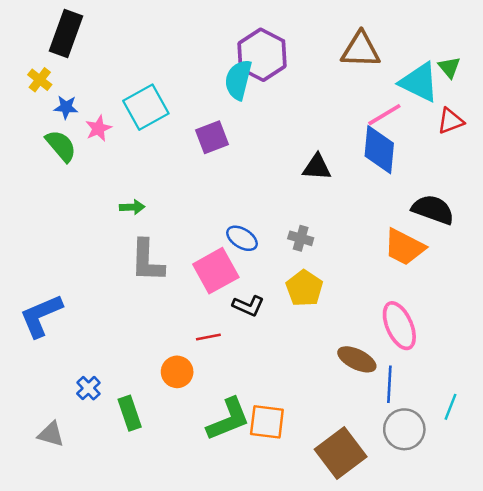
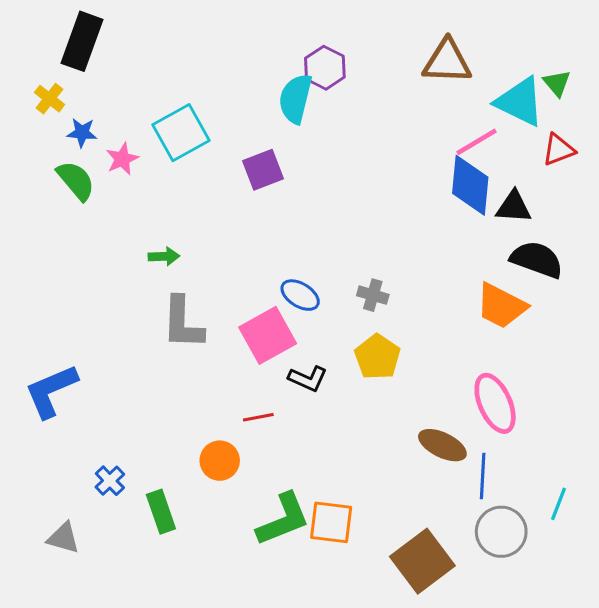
purple hexagon: (262, 55) -> (325, 68), size x0.7
black triangle: (317, 167) -> (514, 207), moved

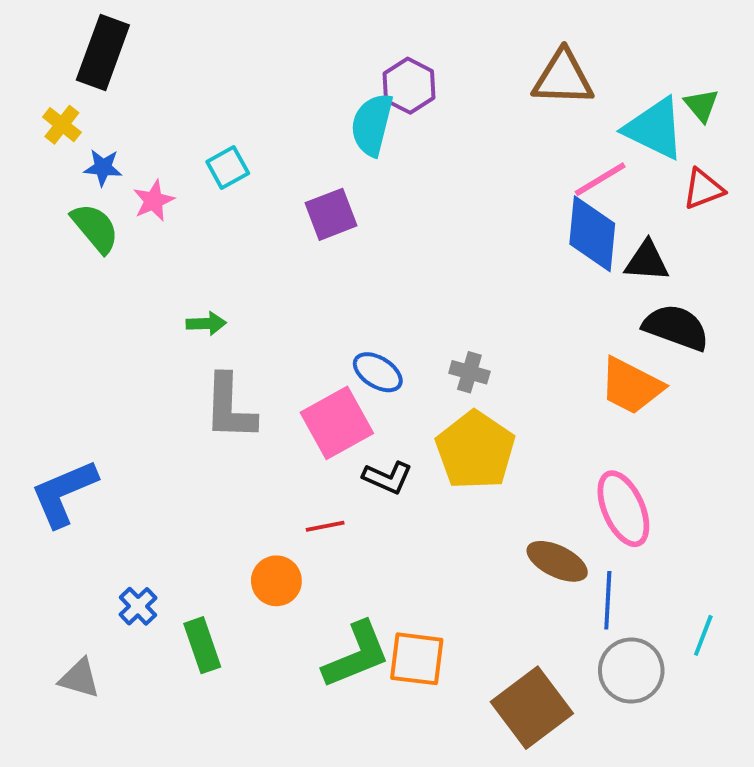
cyan square: (181, 133) -> (228, 168), size x0.6
yellow pentagon: (377, 357) -> (475, 450), size x1.4

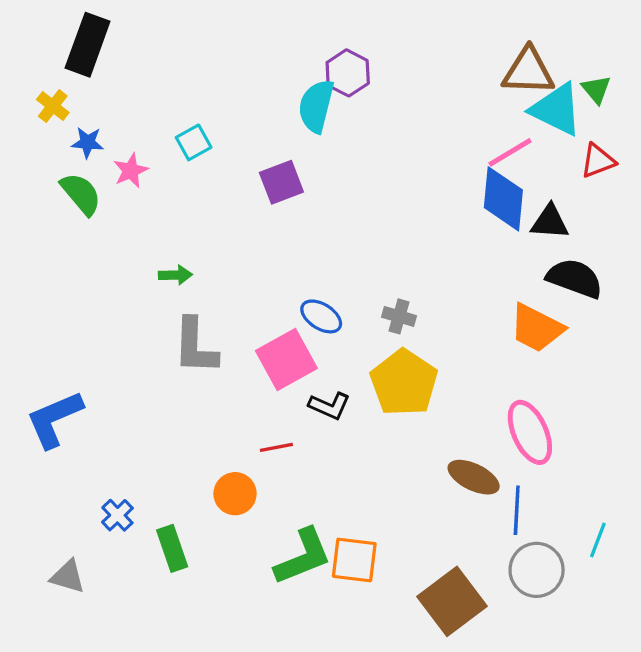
brown triangle: (563, 78) -> (528, 71), moved

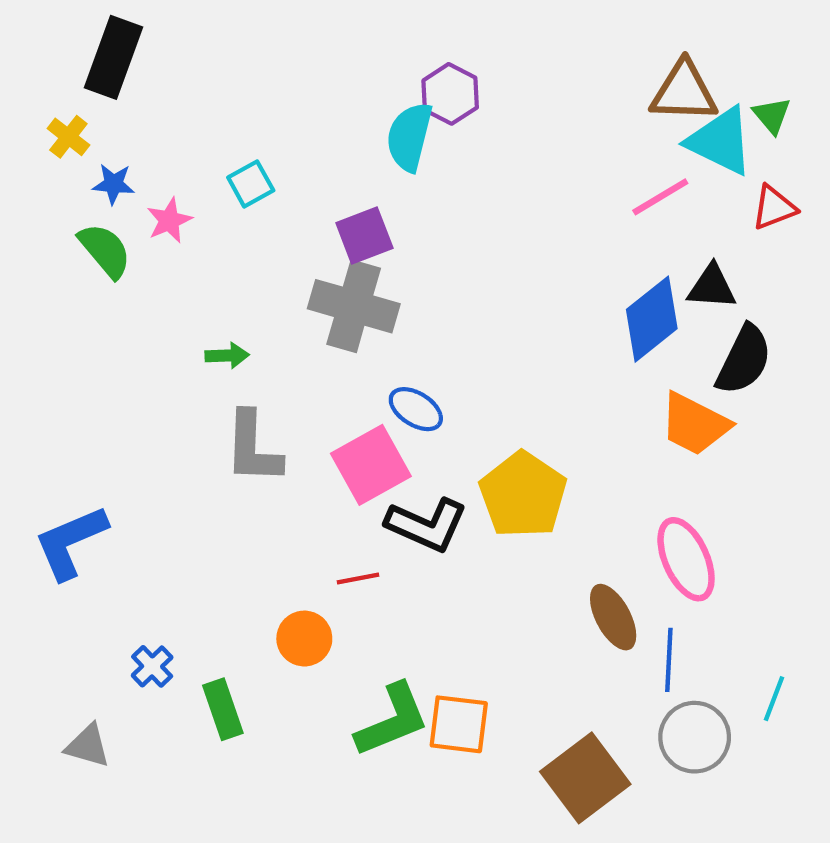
blue diamond: (503, 199) -> (652, 319), moved, turned 46
black semicircle: (575, 278) -> (744, 360), turned 96
gray cross: (399, 316) -> (354, 306), moved, size x2.0
black L-shape: (329, 406) -> (427, 525), size x1.5
brown ellipse: (474, 477) -> (613, 617), turned 36

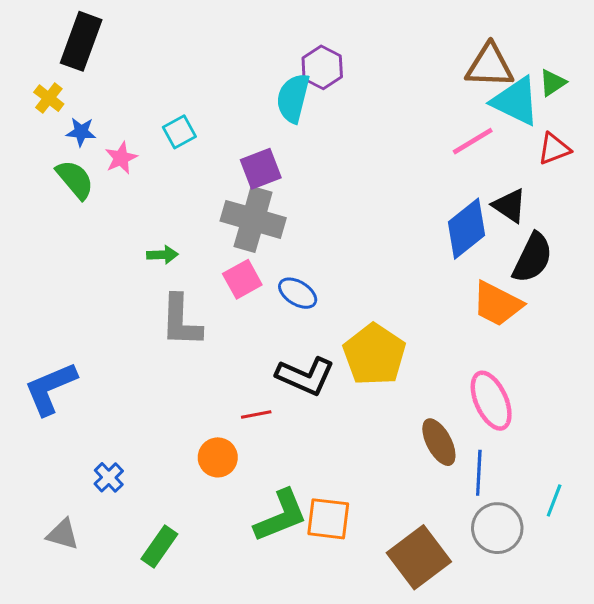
green triangle: (772, 115) -> (553, 83), turned 36
black triangle: (712, 287) -> (510, 206), turned 30
pink square: (371, 465) -> (242, 279), moved, size x0.7
green rectangle: (223, 709) -> (159, 547), moved, turned 54

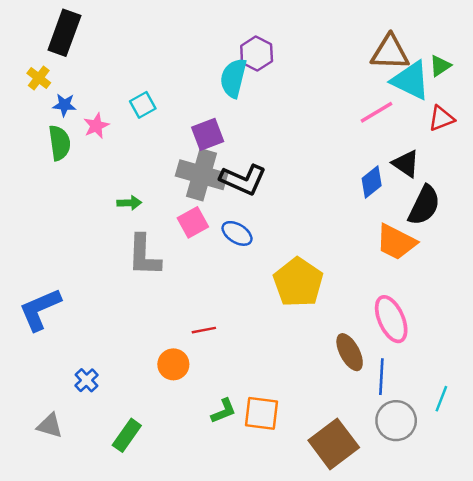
green semicircle: (75, 179) -> (60, 143), turned 32
blue diamond: (467, 229) -> (372, 182), size x0.7
black L-shape: (305, 376) -> (243, 180), moved
green L-shape: (281, 516) -> (224, 411), size x0.6

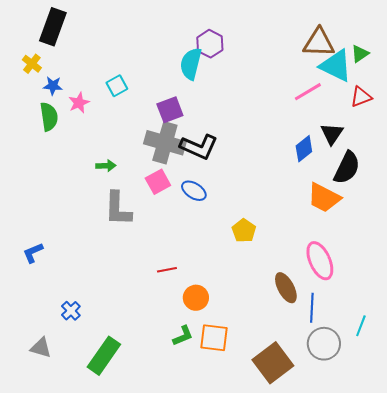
black triangle: (406, 164) -> (332, 134), turned 30
yellow pentagon: (298, 282) -> (244, 231), size x0.6
blue L-shape: (40, 309) -> (33, 253), size x0.6
orange circle: (173, 364) -> (196, 298), moved
green rectangle: (127, 435) -> (104, 356), size x1.4

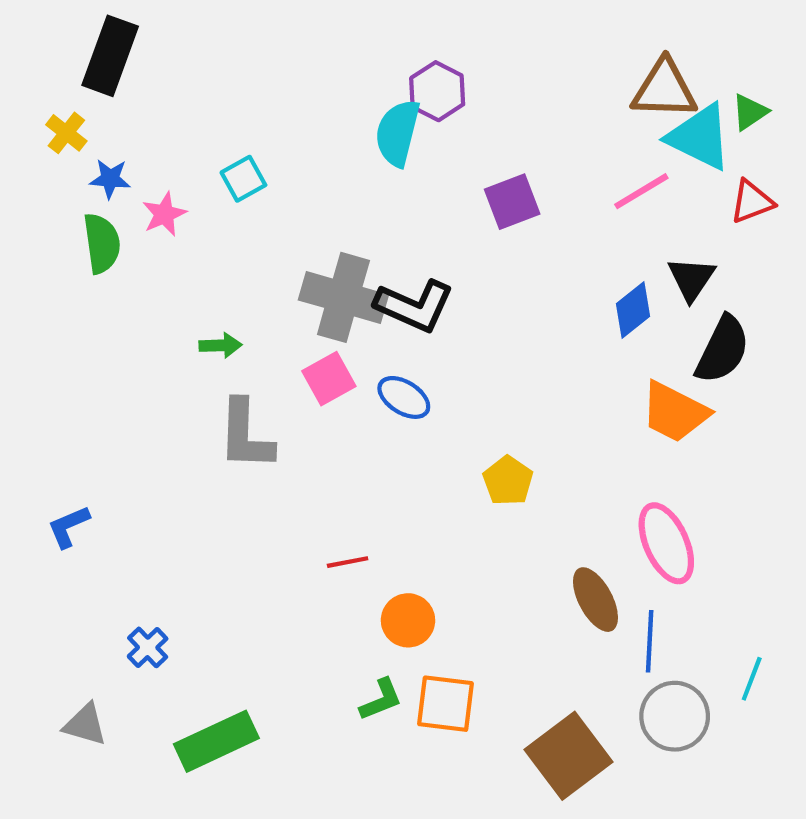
purple square: (170, 110) -> (512, 202), moved
green rectangle: (104, 356) -> (216, 741), turned 30

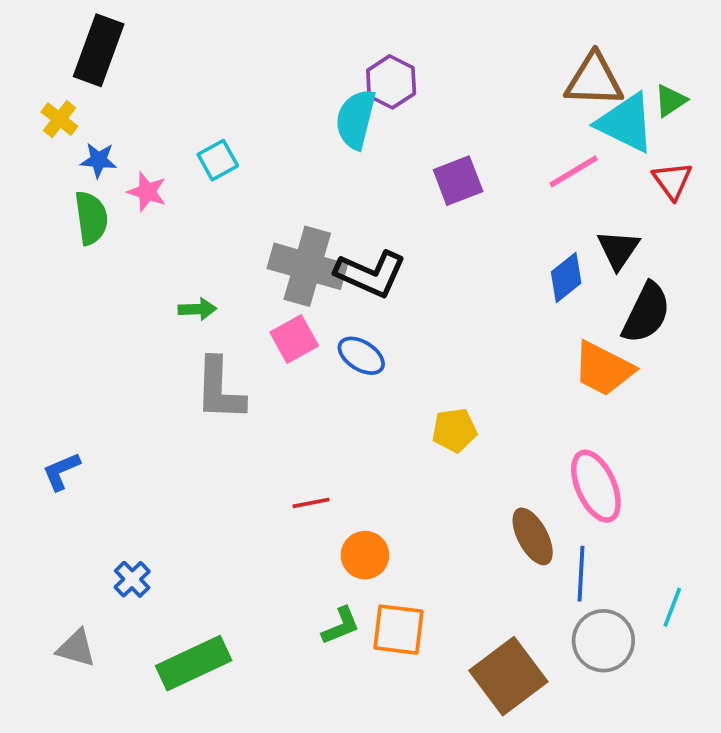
red triangle: (752, 202) -> (672, 181), turned -45
pink star: (164, 214) -> (147, 192), turned -30
yellow pentagon: (508, 481) -> (454, 430), turned 30

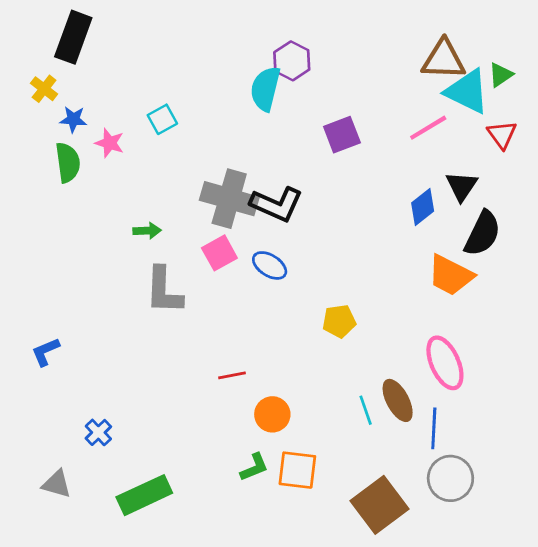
cyan line: (672, 607) -> (366, 410), moved, turned -40

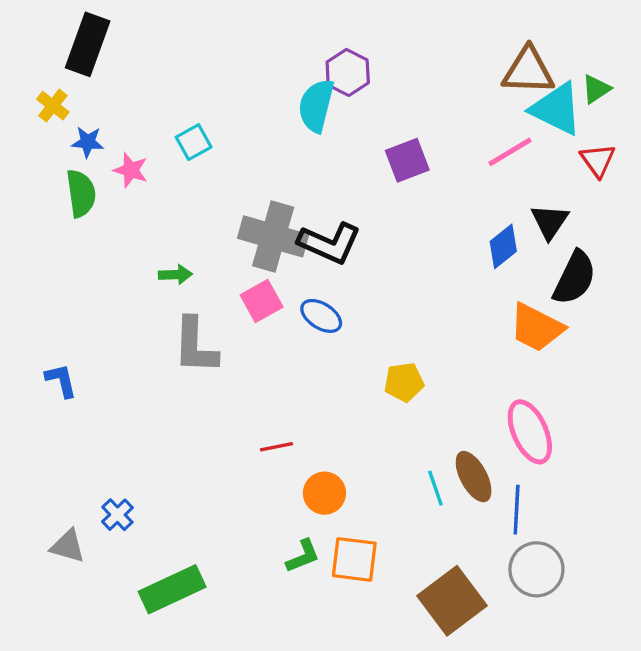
blue L-shape: (45, 352) -> (61, 381), moved, turned 100
gray triangle: (57, 484) -> (68, 546), moved

